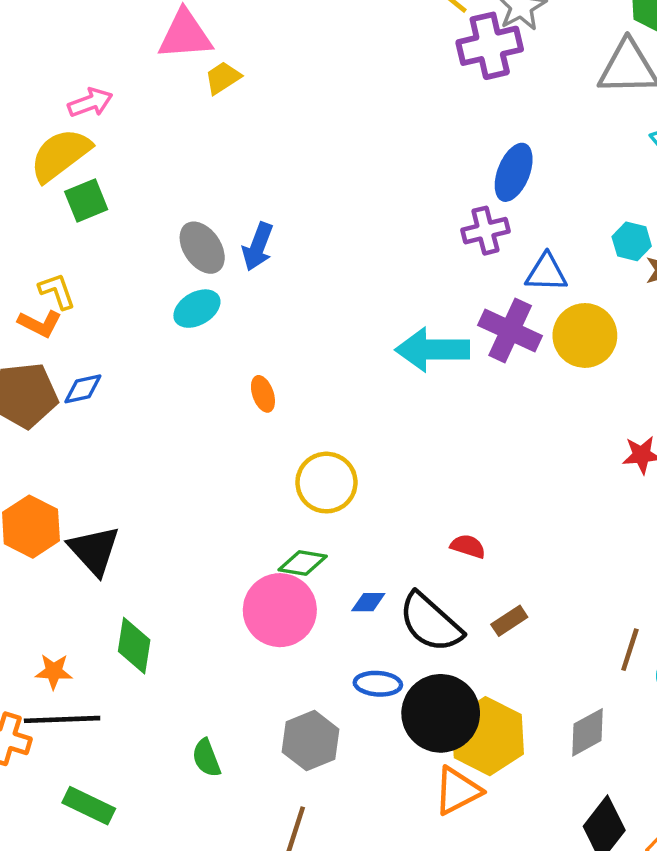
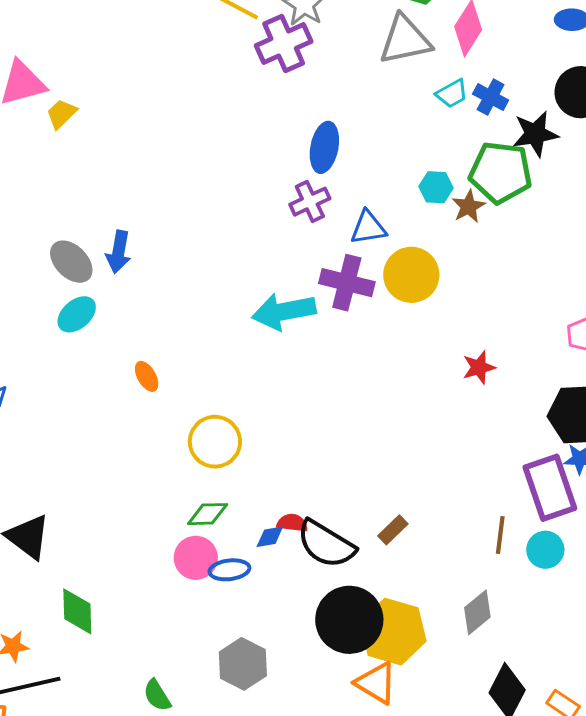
red semicircle: (468, 546) -> (292, 523), moved
pink circle: (280, 610) -> (196, 558), size x0.7
blue ellipse: (378, 684) -> (229, 570), moved
orange triangle: (458, 791) -> (376, 683), turned -51

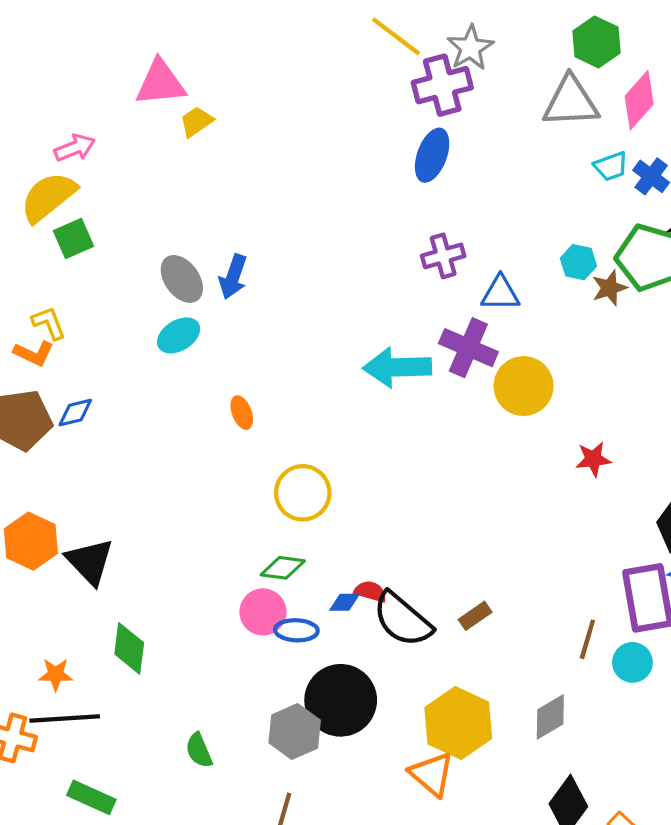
blue ellipse: (324, 147) -> (432, 155), moved
yellow circle: (411, 275) -> (524, 386), moved
black circle: (349, 620) -> (341, 700), moved

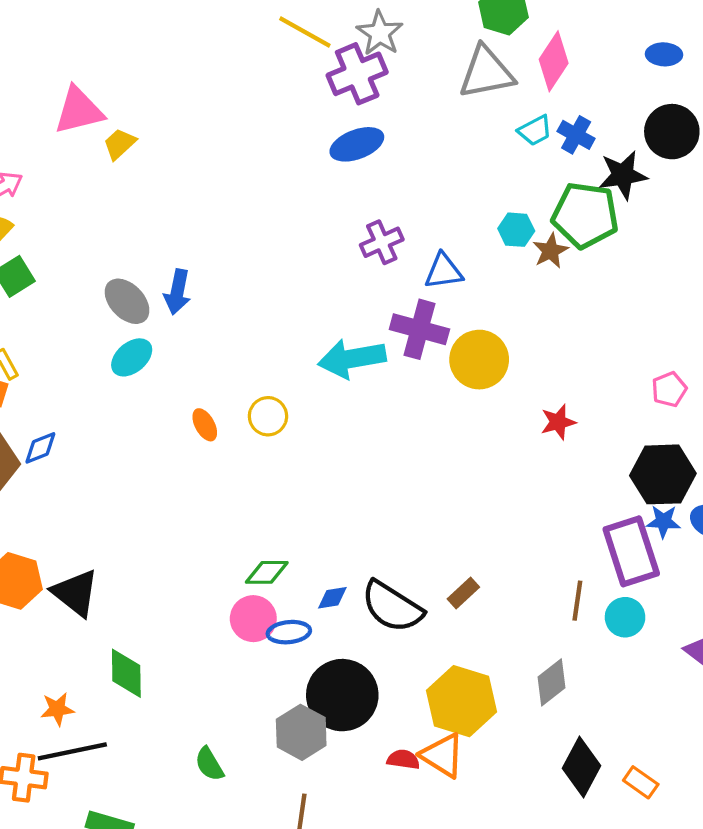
blue ellipse: (432, 155) -> (357, 144), turned 57
yellow circle: (303, 493) -> (268, 416), moved, size x0.7
red semicircle: (370, 591) -> (403, 759), moved

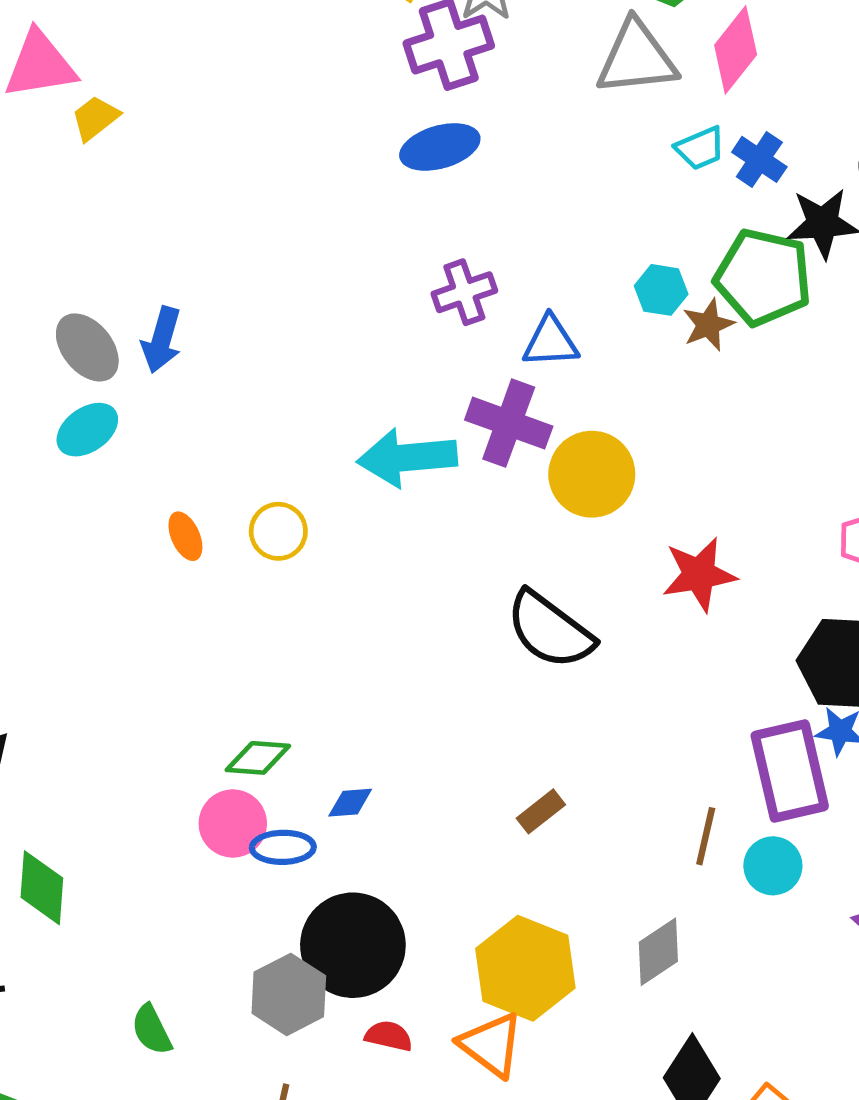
red star: (558, 422) -> (699, 574), size x1.4
black semicircle: (392, 607) -> (550, 630), moved
red semicircle: (403, 759) -> (389, 1036), moved

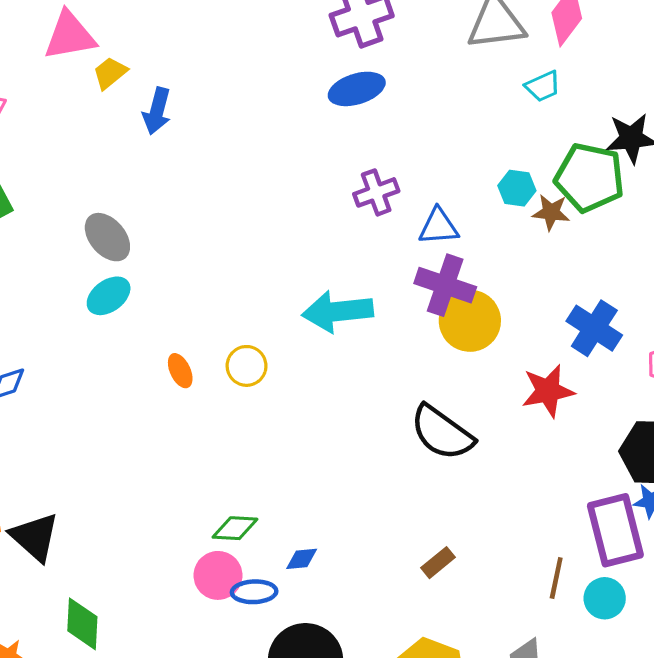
blue cross: (759, 159) -> (594, 328), moved, size x1.4
brown star: (708, 325) -> (551, 212), turned 30
blue arrow: (162, 340) -> (157, 111), moved
purple cross: (509, 423) -> (445, 285), moved

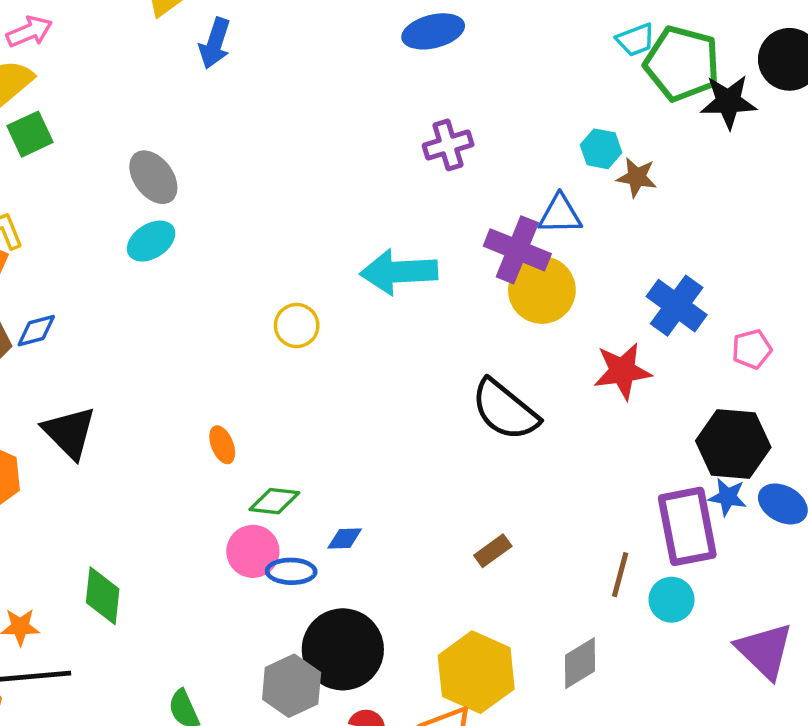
green pentagon: (590, 178) -> (682, 63), moved
blue triangle: (439, 227) -> (560, 214), moved
orange ellipse: (180, 371) -> (222, 445), moved
black triangle: (35, 537) -> (69, 432), moved

